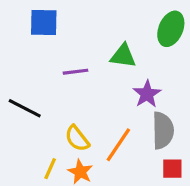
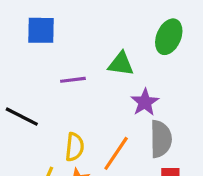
yellow semicircle: (77, 138) -> (75, 147), turned -136

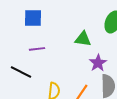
purple line: (73, 80) -> (37, 49), moved

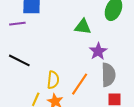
purple line: (37, 49) -> (17, 24), moved

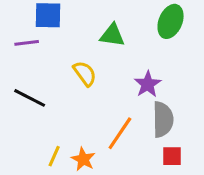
green triangle: (83, 27) -> (112, 35), moved
yellow semicircle: (53, 80) -> (85, 73), moved, turned -42

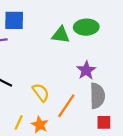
green ellipse: (171, 21) -> (86, 27), moved, turned 65
yellow semicircle: (85, 73) -> (41, 93), moved

